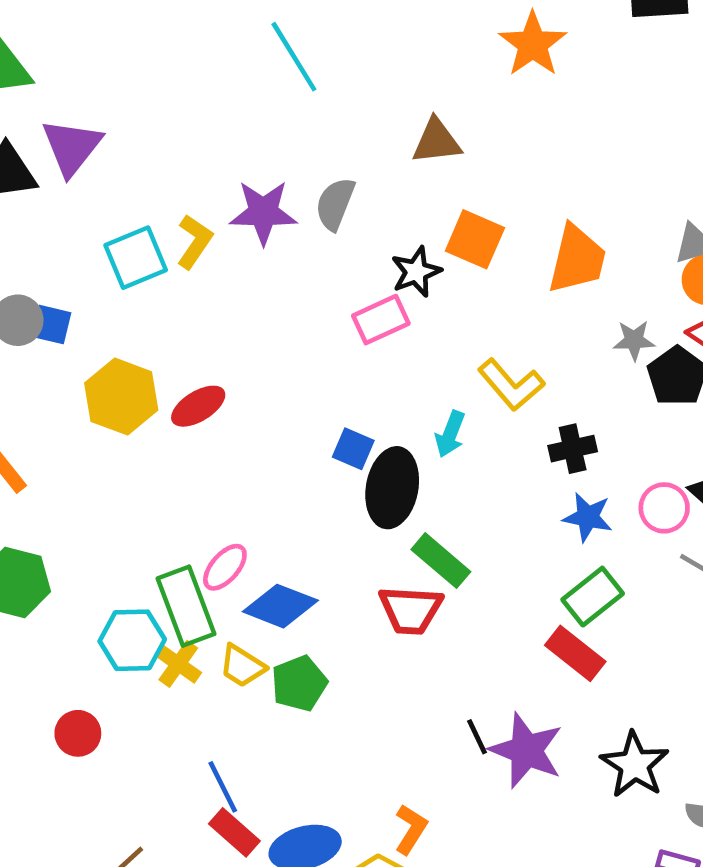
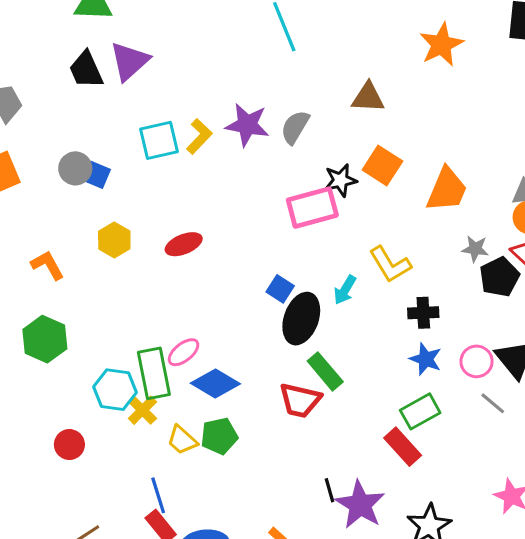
pink rectangle: (381, 320) -> (312, 208), size x1.4
yellow hexagon: (121, 397) -> (114, 240), moved, size x0.7
yellow trapezoid: (242, 666) -> (182, 440), moved

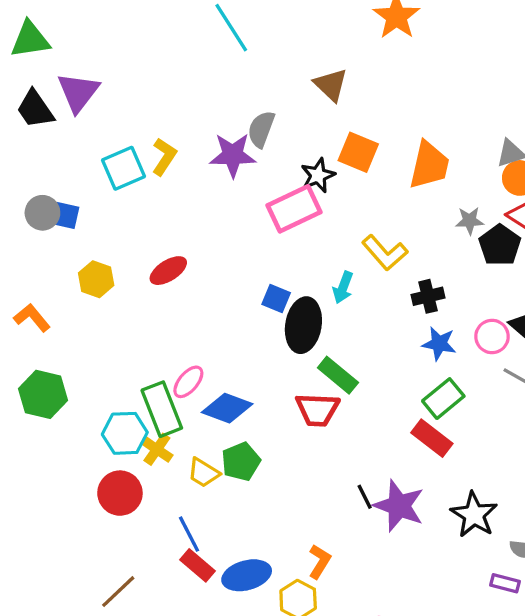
brown triangle: (368, 97) -> (331, 85), turned 51
purple star: (247, 125) -> (233, 155), moved
red circle: (69, 445) -> (120, 493), moved, size x1.4

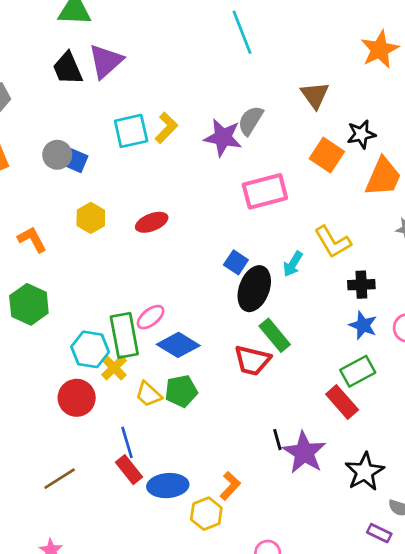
black star: (318, 175) -> (361, 134), moved

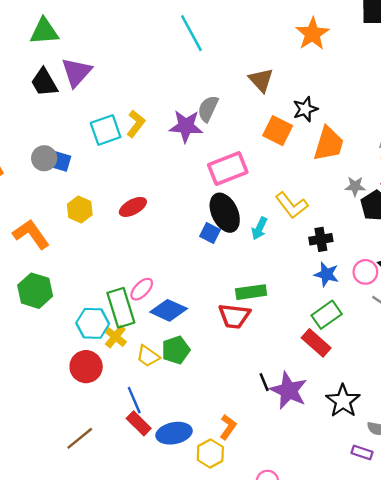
orange L-shape: (32, 239) -> (31, 234), size x1.4
black ellipse: (254, 289) -> (225, 213), moved, turned -39
green rectangle: (275, 335) -> (251, 292), turned -52

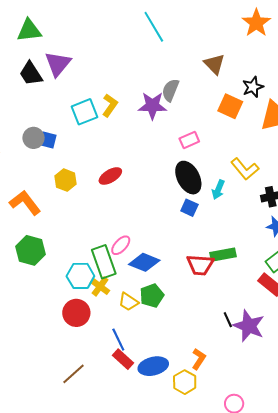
pink rectangle: (228, 168) -> (189, 140), size x0.6
blue square: (210, 233) -> (189, 208), moved
green rectangle: (251, 292) -> (223, 255), moved

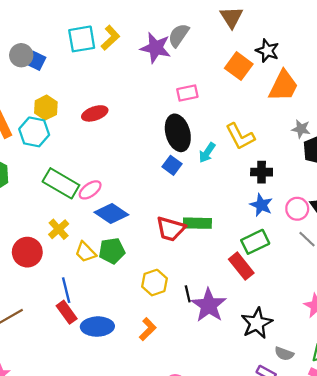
black star: (253, 87) -> (267, 51), turned 30
green rectangle: (104, 262) -> (61, 183), moved, turned -52
cyan hexagon: (80, 276) -> (34, 132), moved
yellow hexagon: (185, 382) -> (154, 283), moved

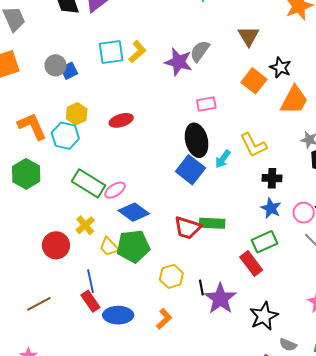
blue square: (36, 61) -> (69, 71), turned 36
blue square: (172, 165) -> (190, 170), size x1.6
green pentagon: (112, 251) -> (133, 246), size x1.4

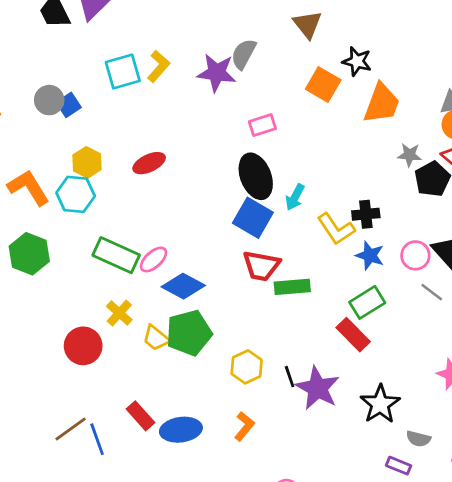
yellow L-shape: (253, 145) -> (336, 229), moved
red trapezoid: (187, 228) -> (261, 266), moved
blue line: (90, 281) -> (97, 439), moved

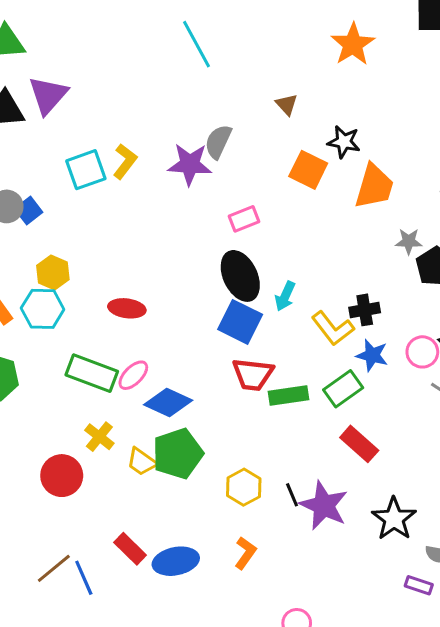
brown triangle: (307, 24) -> (287, 104), size x0.7
red ellipse: (149, 163) -> (127, 308), moved, turned 36
green rectangle: (367, 302) -> (343, 389), moved

